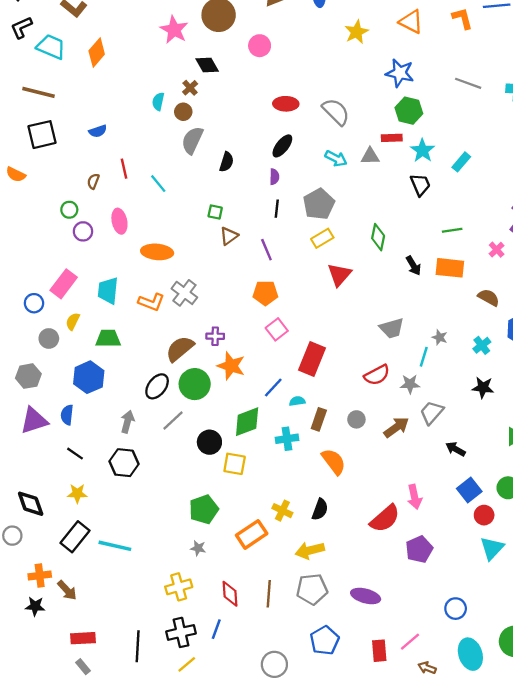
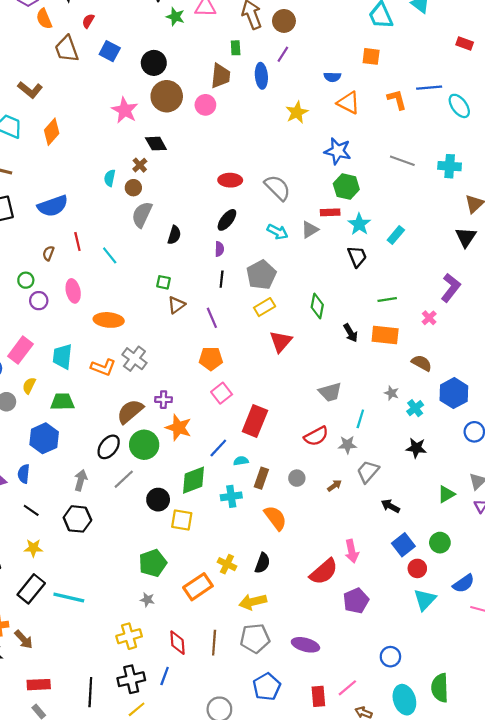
pink circle: (260, 46) -> (205, 105), moved
blue semicircle: (98, 131) -> (53, 206), size x1.8
gray triangle: (370, 156) -> (310, 230), turned -30
gray star: (440, 337) -> (392, 393), moved
brown arrow: (396, 427) -> (334, 486), size x0.6

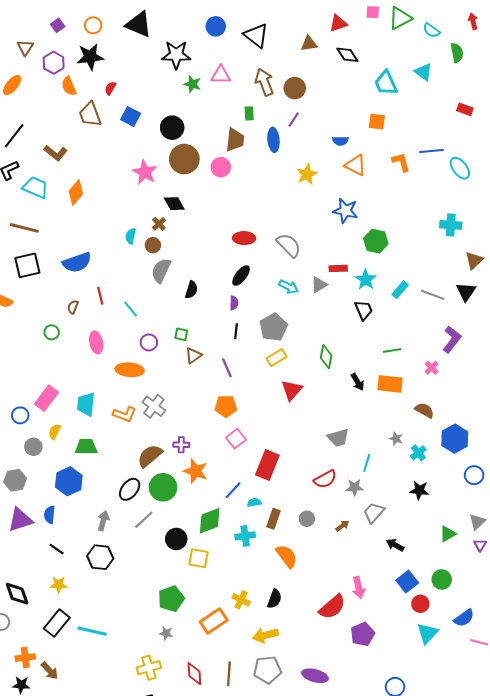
gray line: (402, 161) -> (433, 295), moved
green hexagon: (346, 187) -> (376, 241), moved
purple circle: (39, 301) -> (149, 342), moved

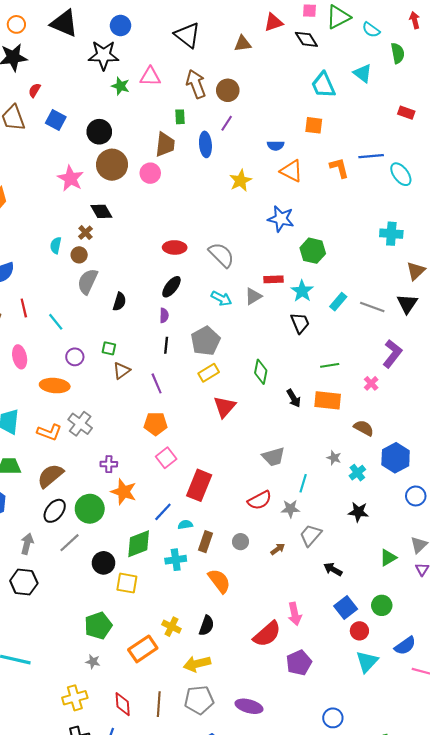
blue circle: (216, 26) -> (120, 26), moved
black diamond: (347, 55) -> (306, 39), moved
brown semicircle: (150, 456) -> (50, 476), moved

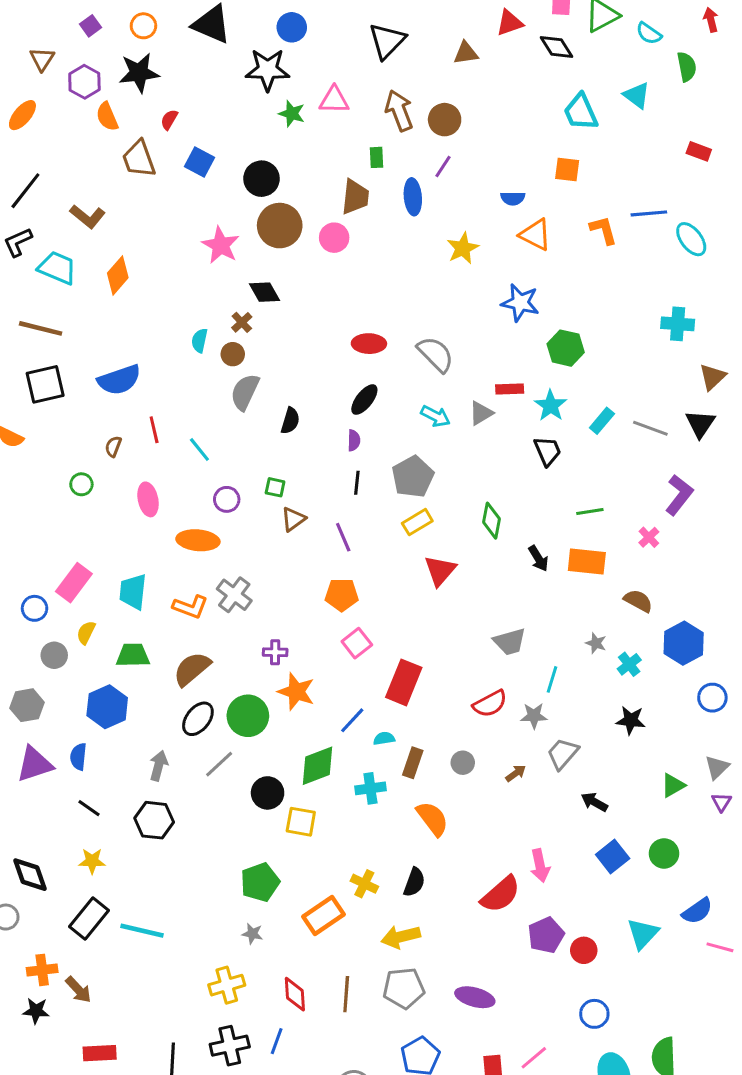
black triangle: (187, 35) -> (387, 41), turned 36
red circle: (359, 631) -> (584, 950), moved

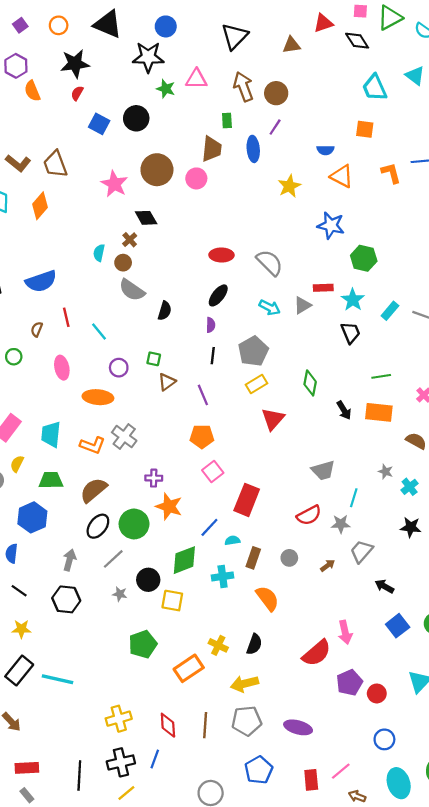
black star: (139, 73) -> (75, 64), moved
brown trapezoid: (139, 159) -> (55, 164), moved
black circle: (261, 179) -> (136, 118), moved
gray semicircle: (245, 392) -> (132, 290), turned -80
gray star: (252, 934) -> (120, 594), moved

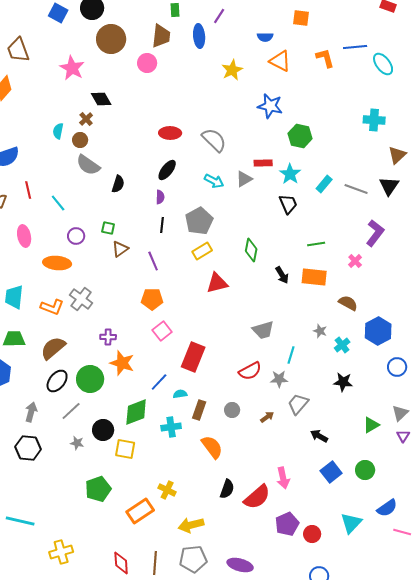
brown circle: (157, 170) -> (111, 39), moved
red triangle: (273, 419) -> (217, 283), turned 35
black semicircle: (254, 644) -> (227, 489), moved
yellow cross: (119, 719) -> (61, 552), moved

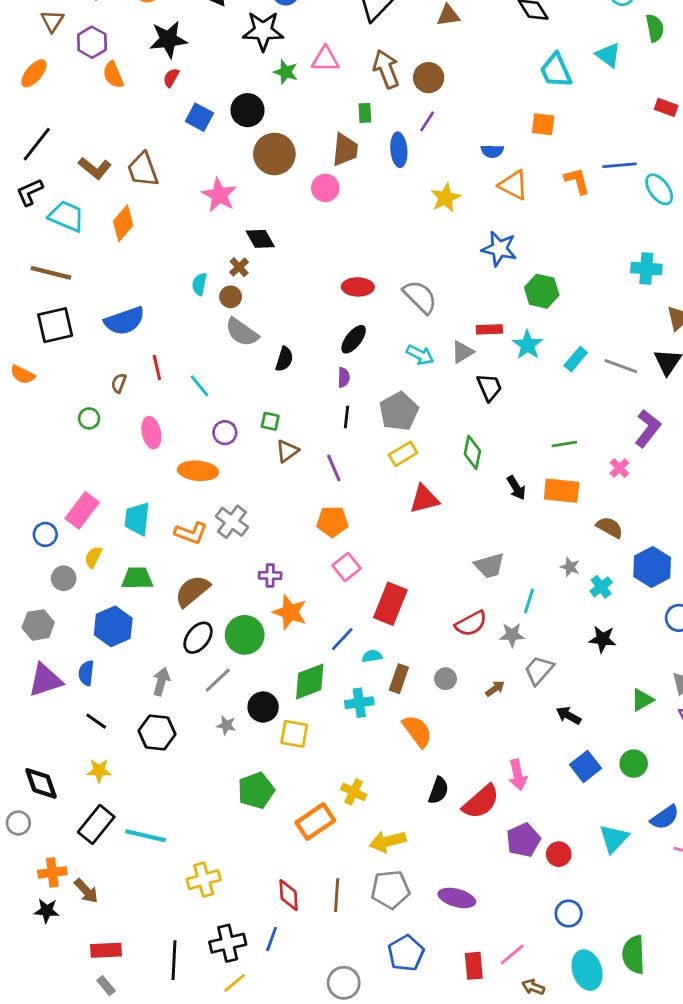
black trapezoid: (288, 204) -> (489, 387), moved

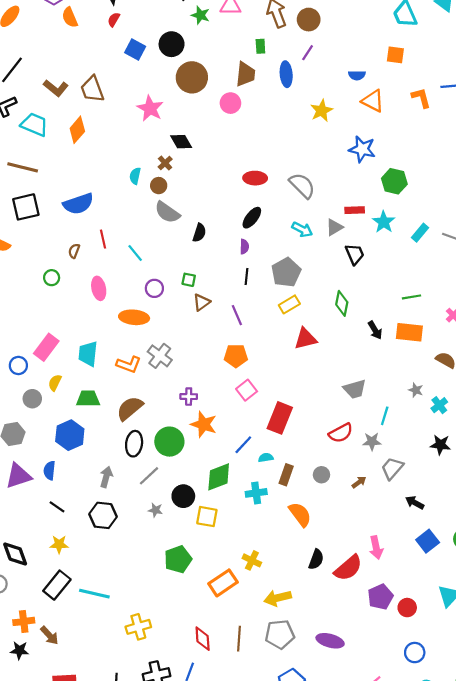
black ellipse: (198, 638) -> (134, 444), turned -30

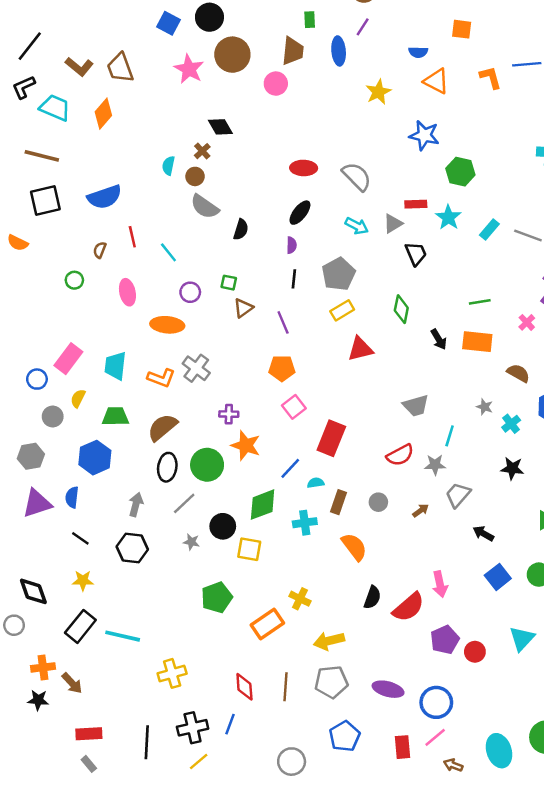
pink star: (150, 108) -> (189, 69), moved
blue circle: (415, 653) -> (436, 702), moved, size x1.4

